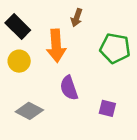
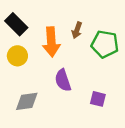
brown arrow: (77, 18) -> (77, 30), moved
gray diamond: (29, 111) -> (27, 101), turned -35

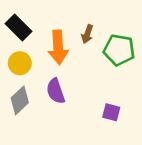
purple semicircle: (63, 80) -> (56, 91), moved
gray diamond: (27, 101) -> (20, 100), moved, turned -35

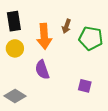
black rectangle: (18, 27) -> (14, 21), turned 36
gray diamond: (20, 100) -> (15, 96), moved, turned 75

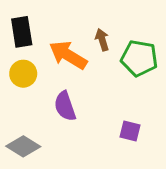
brown arrow: (66, 26) -> (102, 40), turned 144
orange arrow: (44, 36) -> (68, 55), turned 125

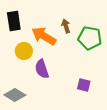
yellow circle: (23, 74) -> (24, 51), moved

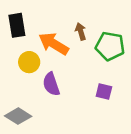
purple square: (84, 85) -> (104, 92), moved

